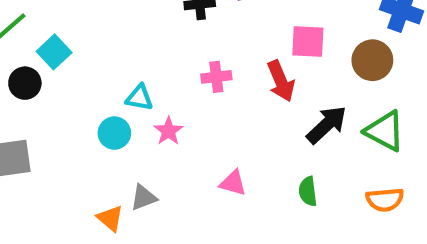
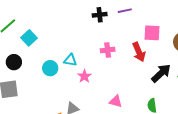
black circle: (25, 83) -> (14, 62), moved
cyan circle: (114, 133) -> (50, 68), moved

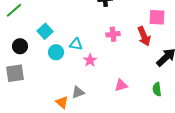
cyan square: (29, 38) -> (45, 31), moved
pink triangle: (116, 101) -> (121, 85), turned -32

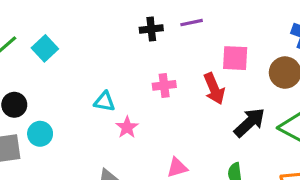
cyan square: (45, 31) -> (45, 48), moved
cyan circle: (56, 52) -> (40, 134), moved

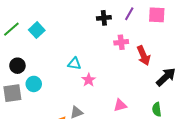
purple line: (192, 23) -> (129, 14), turned -48
pink square: (235, 58) -> (157, 15), moved
pink cross: (164, 85) -> (121, 42), moved

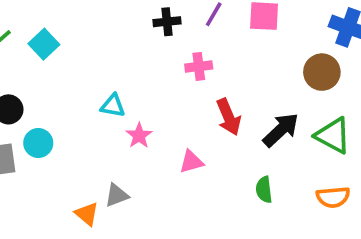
red arrow: (144, 55) -> (229, 117), moved
pink triangle: (120, 105) -> (191, 162), moved

